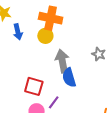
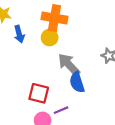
gray arrow: (62, 61) -> (69, 65), turned -30
purple line: (54, 102) -> (61, 110), turned 32

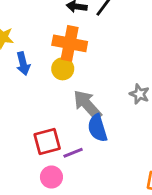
red square: (39, 93) -> (47, 141), turned -30
purple line: (61, 110) -> (73, 153), moved

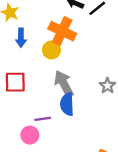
red square: (47, 141) -> (15, 82), moved
pink circle: (51, 177) -> (30, 135), moved

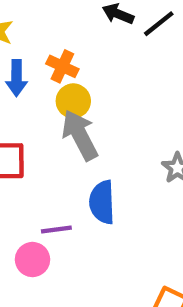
orange cross: (62, 31) -> (62, 66), moved, size x0.6
gray arrow: (64, 84) -> (80, 135), moved

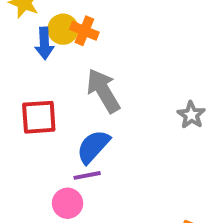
yellow circle: (73, 101) -> (63, 29), moved
blue semicircle: (102, 202) -> (93, 147), moved, turned 48

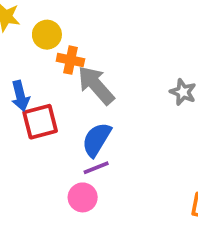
orange cross: (84, 31) -> (70, 60), moved
blue arrow: (44, 43) -> (20, 96), moved

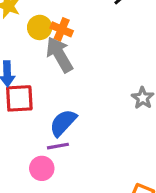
orange cross: (70, 60) -> (62, 29), moved
gray arrow: (96, 85) -> (59, 54), moved

